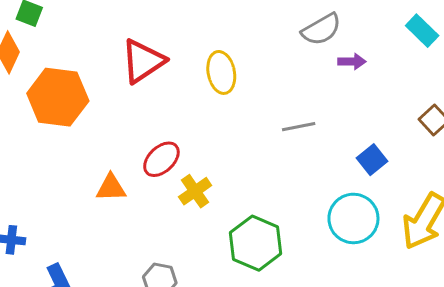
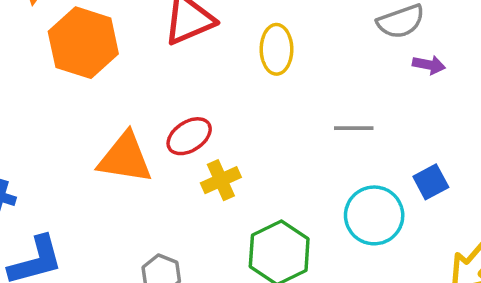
orange triangle: (111, 188) -> (125, 158), size x1.6
cyan circle: (353, 218) -> (374, 215), moved

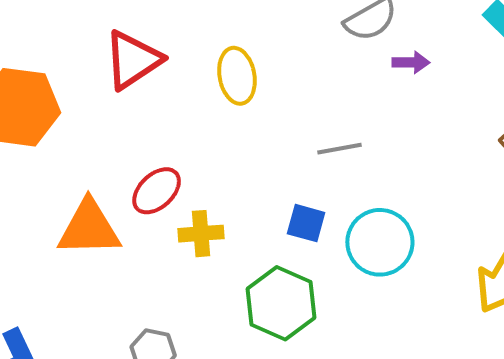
yellow cross: (221, 180) -> (201, 234), turned 30
blue square: (431, 182) -> (306, 223), moved, turned -36

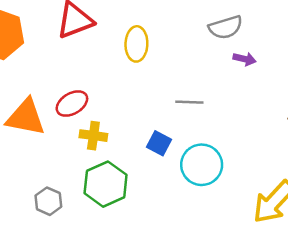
green hexagon: (281, 303) -> (106, 184), moved

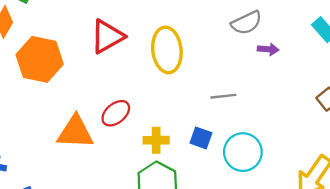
yellow ellipse: (136, 44) -> (167, 50), size x1.4
yellow cross: (93, 136) -> (156, 140), moved

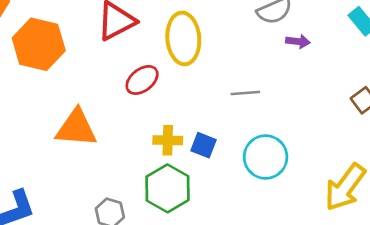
red ellipse: (116, 113) -> (142, 80), moved
blue square: (201, 138) -> (204, 145), moved

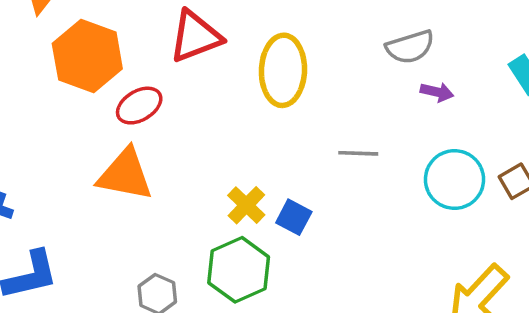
red ellipse: (142, 80) -> (139, 106), moved
yellow cross: (168, 140) -> (246, 205), turned 36
cyan circle: (266, 157) -> (455, 179), moved

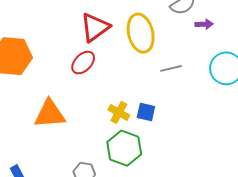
red triangle: (195, 37) -> (95, 27), moved
yellow ellipse: (283, 70) -> (141, 33), moved
red ellipse: (139, 106) -> (83, 63), moved

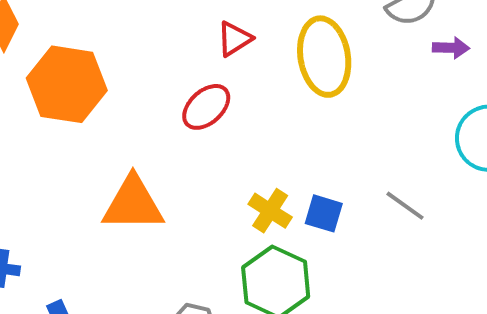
red triangle: (95, 27) -> (234, 39), size x0.6
gray line: (171, 68) -> (405, 206), moved, turned 45

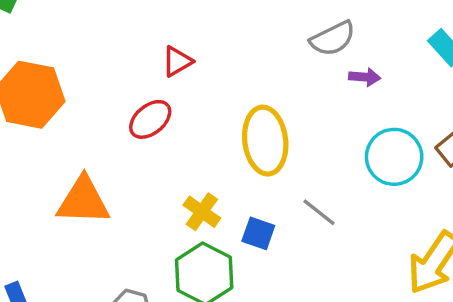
yellow ellipse: (324, 57) -> (265, 141), moved
blue square: (324, 213) -> (258, 233), moved

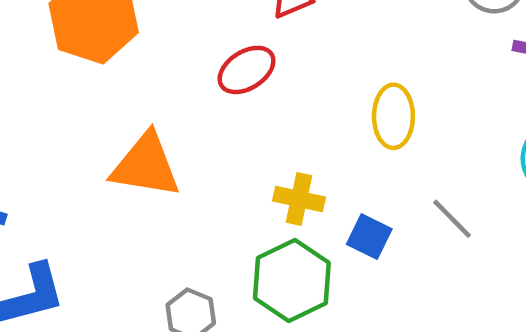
yellow ellipse: (265, 141) -> (393, 116), size x0.7
yellow cross: (202, 212) -> (299, 199), turned -30

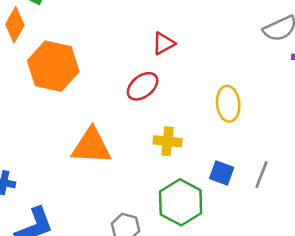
yellow cross: (299, 199) -> (167, 141), moved
gray line: (452, 219) -> (261, 175), moved, turned 72

